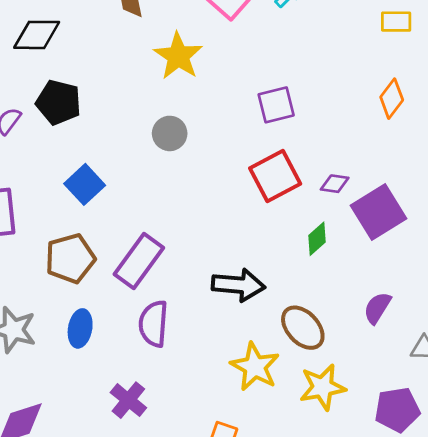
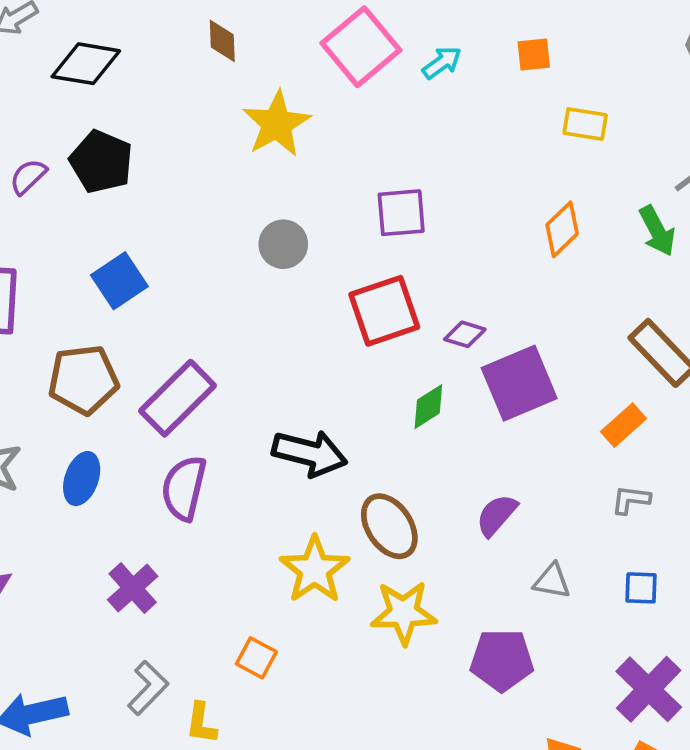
gray circle: (170, 133) -> (283, 244), moved

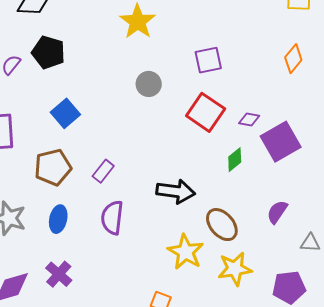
red square: (384, 311) -> (206, 112), turned -30
purple rectangle: (178, 398) -> (103, 171), size x0.6
purple cross: (133, 588) -> (59, 274), moved

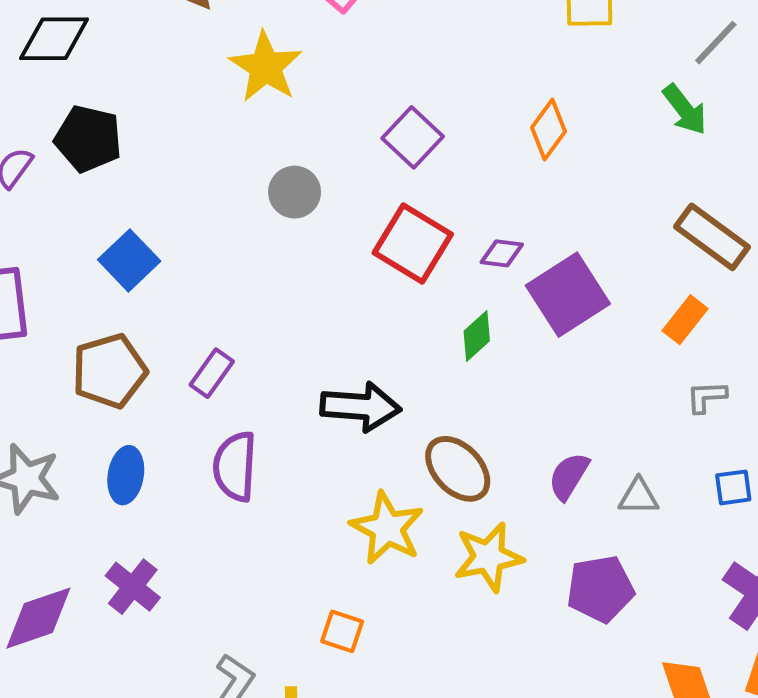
orange diamond: (293, 59) -> (548, 130), moved
purple square: (208, 60) -> (413, 137), turned -32
purple semicircle: (277, 212) -> (569, 476), moved

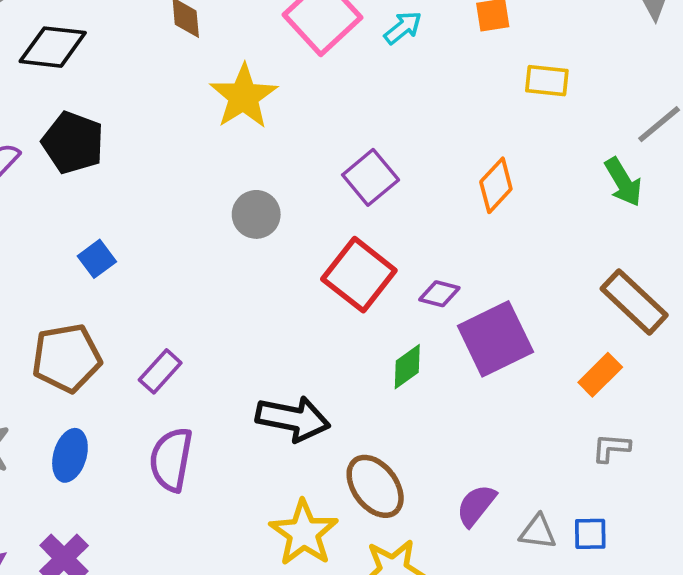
blue square: (129, 260) -> (97, 259), size x0.7
blue square: (733, 487) -> (590, 534), moved

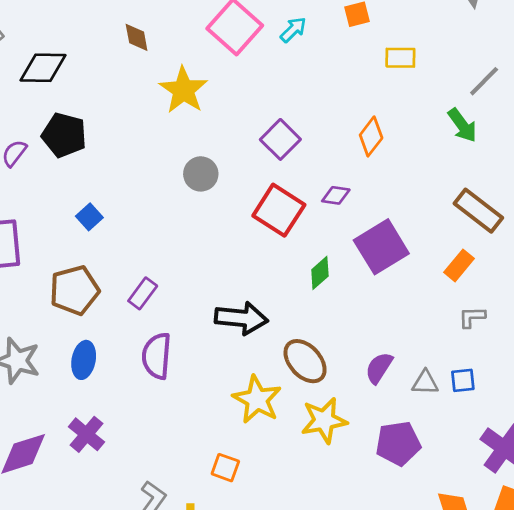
purple diamond: (439, 294) -> (336, 195), moved

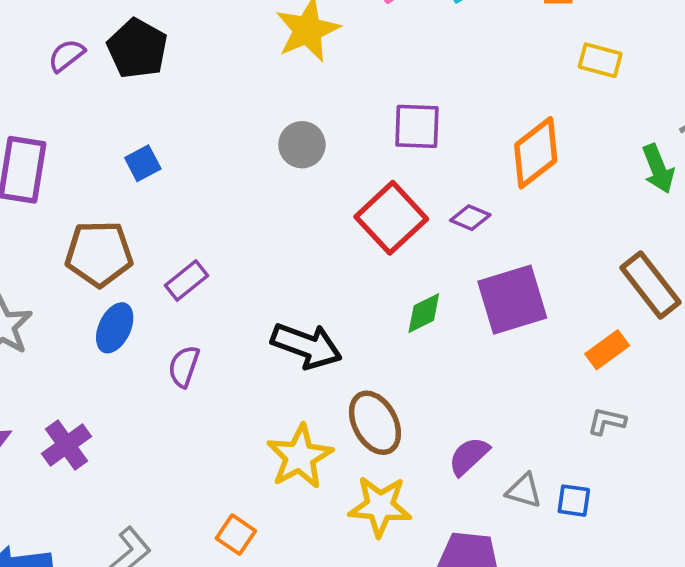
orange diamond: (371, 136) -> (536, 153), size x1.4
purple square: (280, 139) -> (417, 126), turned 33
purple semicircle: (157, 356) -> (184, 366), size x0.7
blue ellipse: (84, 360) -> (115, 328), moved

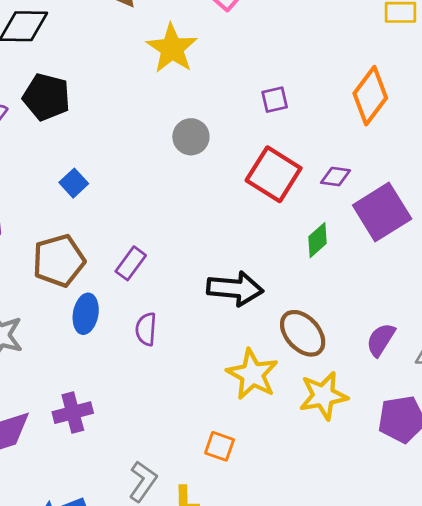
purple square: (417, 126) -> (275, 100), size x0.7
purple diamond: (470, 218) -> (335, 177), moved
purple cross: (67, 445) -> (73, 413), turned 36

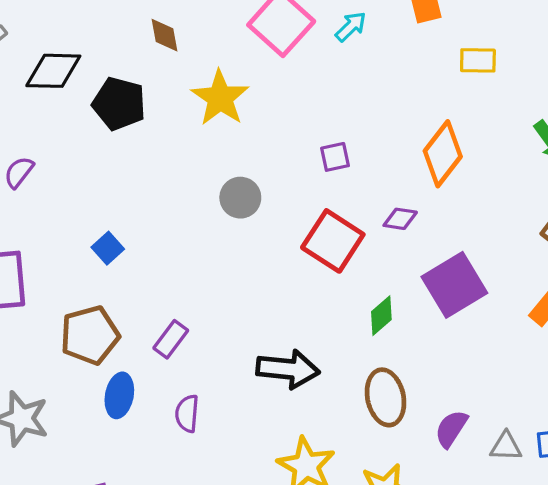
black pentagon: (46, 97) -> (119, 104), moved
purple diamond: (335, 177) -> (400, 219), moved
brown ellipse: (303, 333) -> (385, 397), moved, turned 30

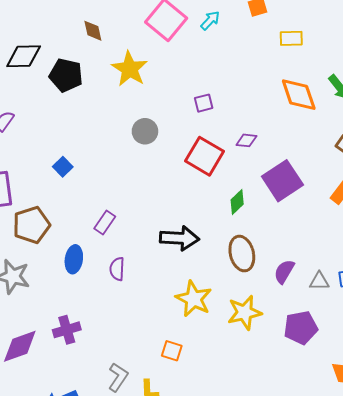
orange diamond: (443, 154) -> (299, 95), moved, turned -54
brown pentagon: (90, 335) -> (31, 225), moved

